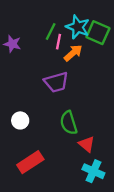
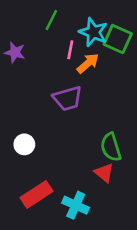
green line: (51, 31) -> (51, 20), moved
green semicircle: (69, 123) -> (111, 147), moved
cyan cross: (93, 171) -> (76, 205), moved

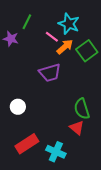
green line: (51, 20) -> (27, 22), moved
green square: (118, 39) -> (87, 51), moved, turned 30
pink line: (70, 50) -> (52, 37), turned -64

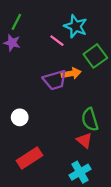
green line: (27, 22) -> (16, 22), moved
orange arrow: (65, 47) -> (71, 73), moved, turned 30
cyan cross: (56, 152) -> (80, 172), moved, turned 36

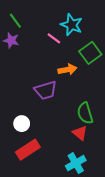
green line: (16, 22) -> (15, 21), turned -63
purple trapezoid: (55, 80) -> (46, 90), moved
white circle: (20, 117) -> (22, 124), moved

